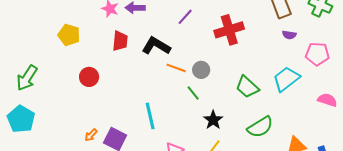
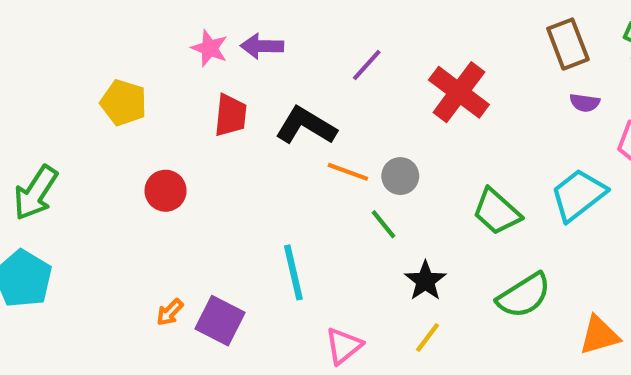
red cross: (229, 30) -> (459, 92), turned -36

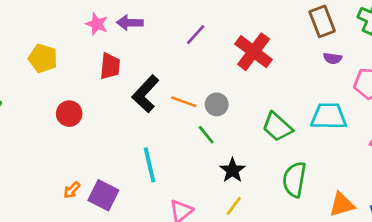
black L-shape: (306, 126) -> (146, 94), moved, turned -78
cyan trapezoid: (578, 195) -> (329, 116), turned 39
green semicircle: (524, 295) -> (294, 179), turned 132

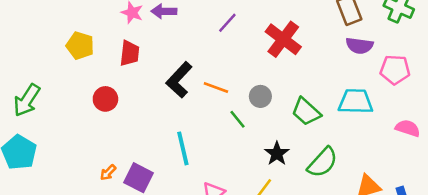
purple semicircle: (333, 58) -> (359, 46), size x1.5
red trapezoid: (110, 66) -> (130, 53), moved
gray circle: (217, 104) -> (260, 96), moved
black star: (232, 170) -> (277, 154), moved
green semicircle: (294, 179) -> (323, 162), turned -148

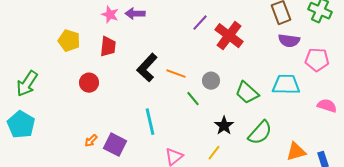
purple line: (227, 23) -> (200, 23), moved

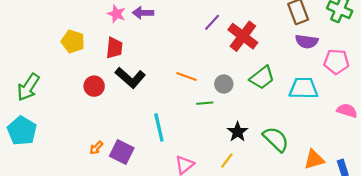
black L-shape: (147, 68) -> (130, 78), moved, turned -92
green trapezoid: (247, 93) -> (262, 78), moved, turned -80
green line: (193, 99) -> (205, 103), turned -56
green semicircle: (260, 133) -> (276, 139), turned -88

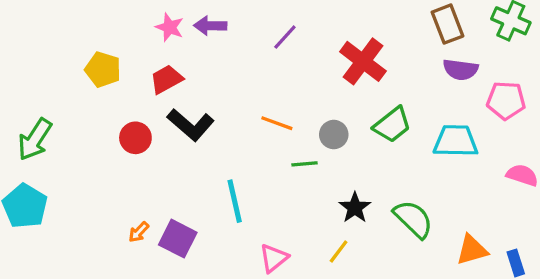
purple line: (212, 22) -> (285, 37), moved
red trapezoid: (114, 48) -> (166, 79), turned -125

